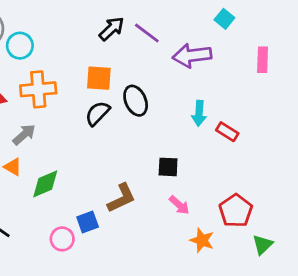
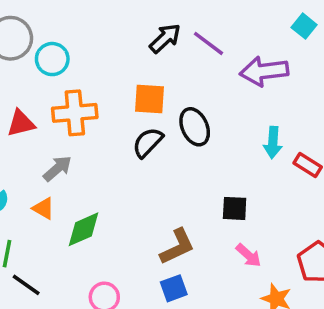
blue square: (88, 222) -> (174, 288), moved

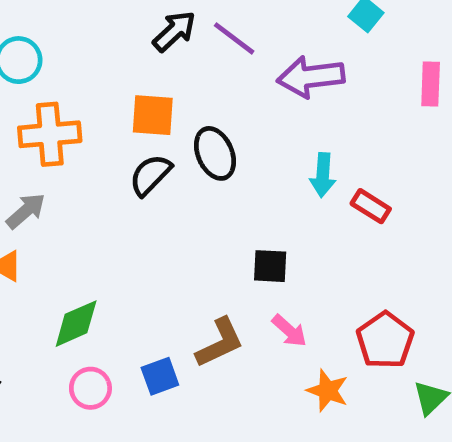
green diamond: (83, 229) -> (76, 324), moved
brown L-shape: (177, 247) -> (220, 343), moved
blue square: (174, 288) -> (160, 376), moved

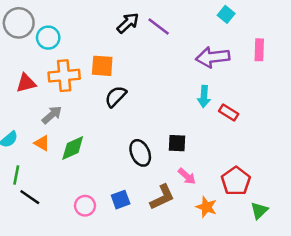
purple arrow: (311, 77) -> (213, 57), moved
orange square: (153, 115) -> (102, 66), moved
black ellipse: (215, 153) -> (140, 153), moved
green diamond: (76, 324) -> (73, 148), moved
brown L-shape: (220, 343) -> (162, 197), moved

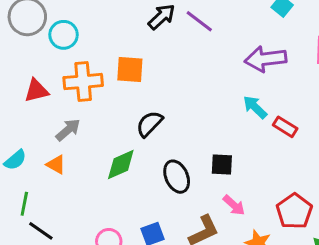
black semicircle: (116, 96) -> (149, 124), moved
cyan arrow: (204, 96) -> (255, 107), turned 130
green diamond: (73, 148) -> (121, 165), moved

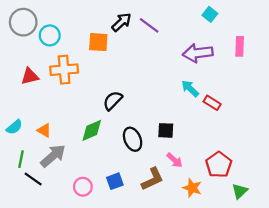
orange square: (130, 70) -> (98, 42), moved
gray arrow: (68, 130) -> (53, 156), moved, size x1.4

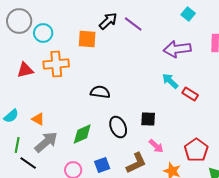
black semicircle: (113, 101) -> (100, 92), turned 54
green diamond: (92, 130) -> (82, 134), moved

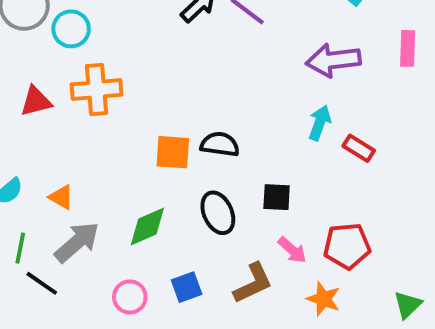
orange square: (87, 39) -> (173, 152), moved
cyan arrow: (170, 81) -> (320, 123), turned 66
black semicircle: (100, 92) -> (220, 144), moved
red pentagon: (196, 150) -> (347, 246), moved, turned 30

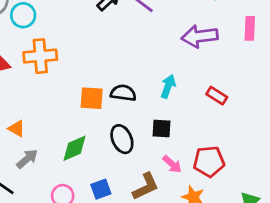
cyan arrow: (320, 123) -> (168, 86), moved
gray arrow: (77, 242) -> (27, 159), size x0.7

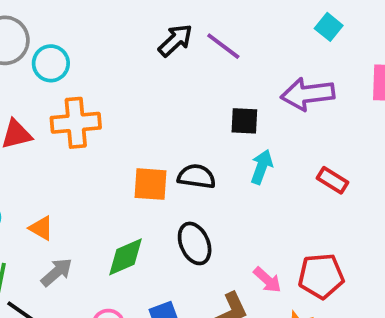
black square: (161, 129) -> (244, 121), moved

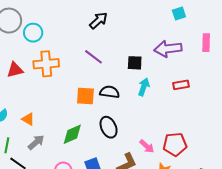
cyan square: (329, 27) -> (179, 13), turned 32
purple line: (223, 46) -> (93, 57), moved
red rectangle: (333, 180) -> (181, 85), moved, turned -42

